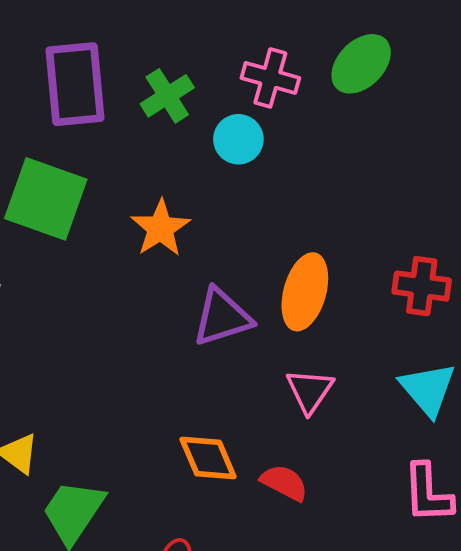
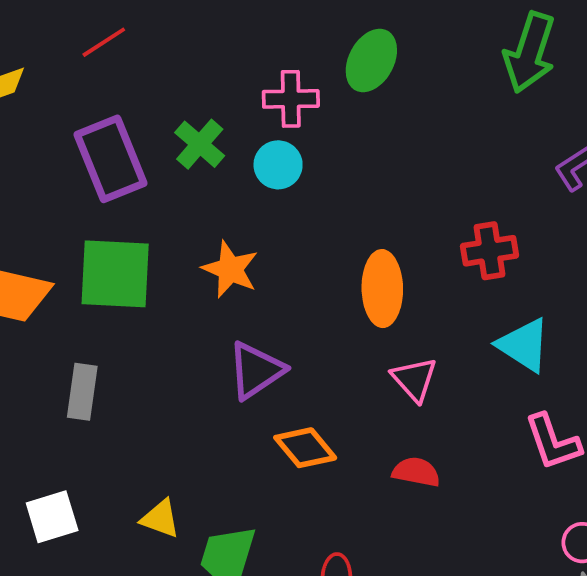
purple triangle: (222, 317) -> (256, 370), moved
orange diamond: (208, 458) -> (305, 448), moved

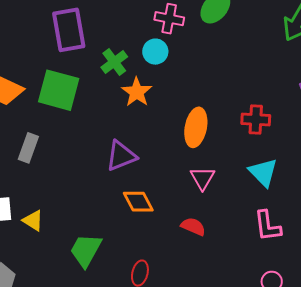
green cross: (200, 144) -> (114, 62), moved
orange star: (230, 269) -> (137, 92), moved
yellow triangle: (160, 519) -> (33, 221), moved

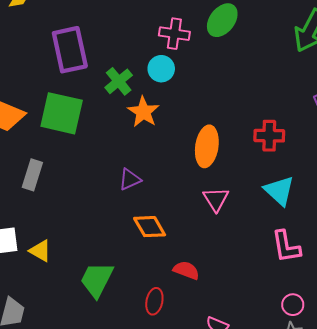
purple triangle: (121, 156) -> (130, 179), size x0.7
red semicircle: (193, 226) -> (186, 270), moved

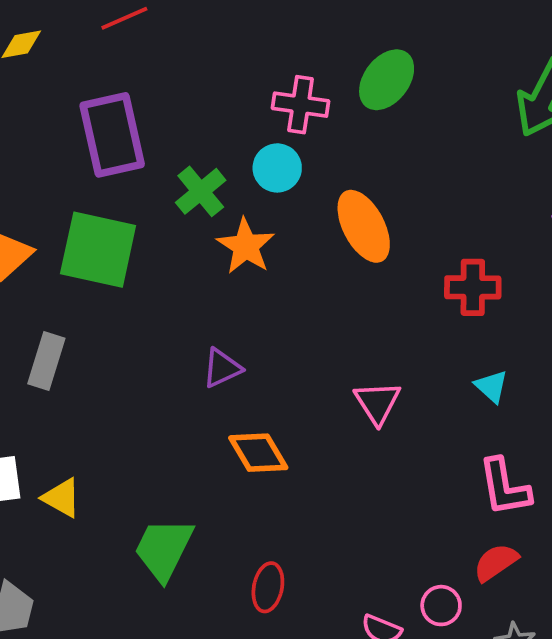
orange ellipse: (207, 146) -> (364, 226), moved, turned -36
cyan triangle: (279, 191) -> (491, 386), size x0.6
red semicircle: (186, 270) -> (496, 562), moved, turned -55
pink circle: (293, 305) -> (441, 606), moved

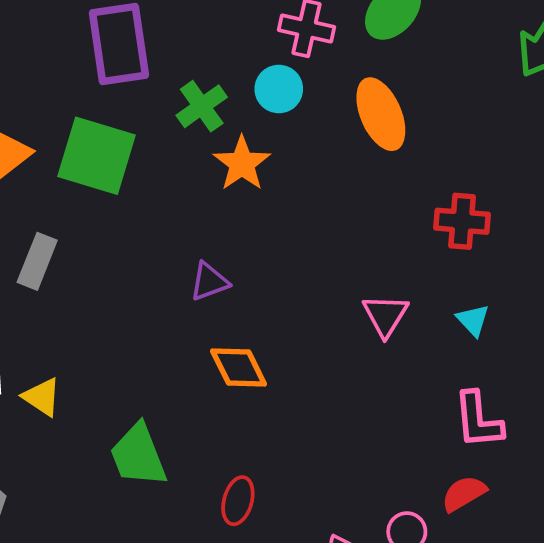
orange ellipse: (364, 226) -> (381, 114), moved
pink triangle: (377, 403) -> (385, 315), moved
green trapezoid: (164, 549) -> (138, 455), turned -52

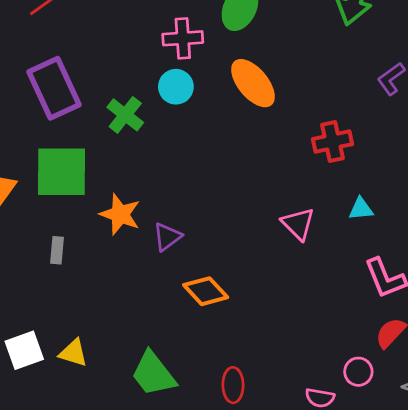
orange star: (242, 163) -> (120, 214), moved
gray rectangle: (37, 261) -> (57, 250), moved, size x0.7
cyan triangle: (473, 320) -> (361, 209), turned -36

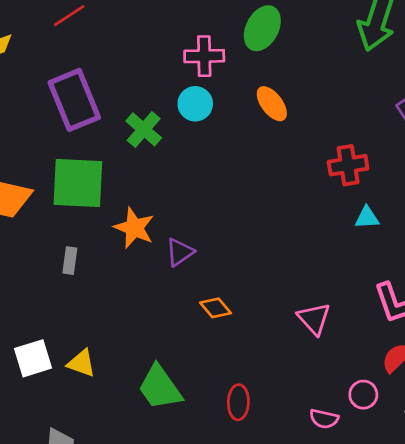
orange ellipse: (253, 83) -> (272, 104), size x0.7
cyan triangle: (361, 209) -> (367, 218), moved
pink triangle: (298, 224) -> (314, 319), moved
orange diamond: (206, 291) -> (215, 308), size x0.7

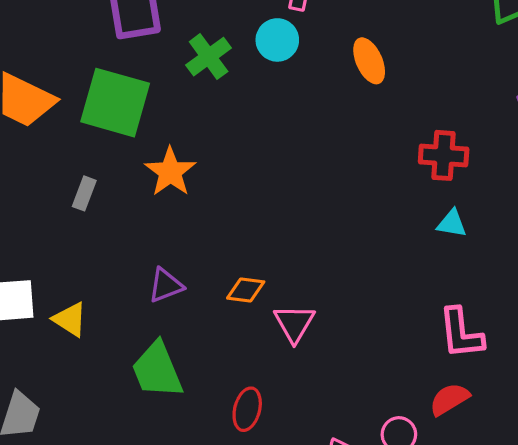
purple triangle: (180, 252) -> (166, 285), moved
orange diamond: (215, 308) -> (246, 290), turned -56
pink triangle: (314, 319) -> (294, 323), moved

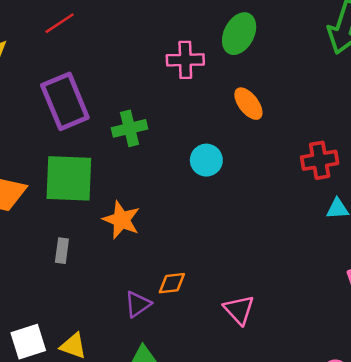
cyan circle: (277, 40) -> (206, 160), moved
green cross: (209, 57) -> (130, 128), turned 36
orange diamond: (246, 290) -> (172, 283), moved

